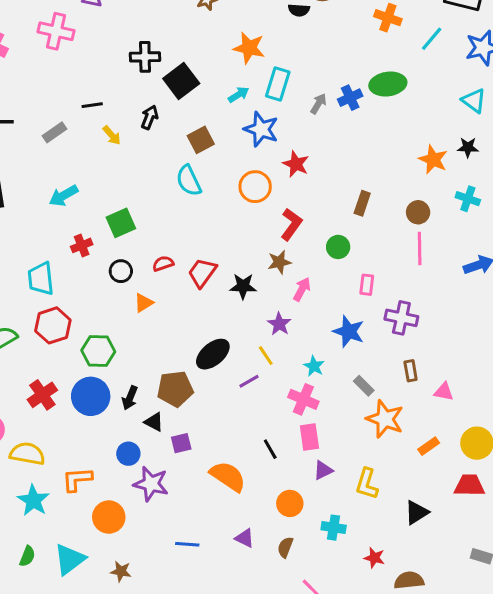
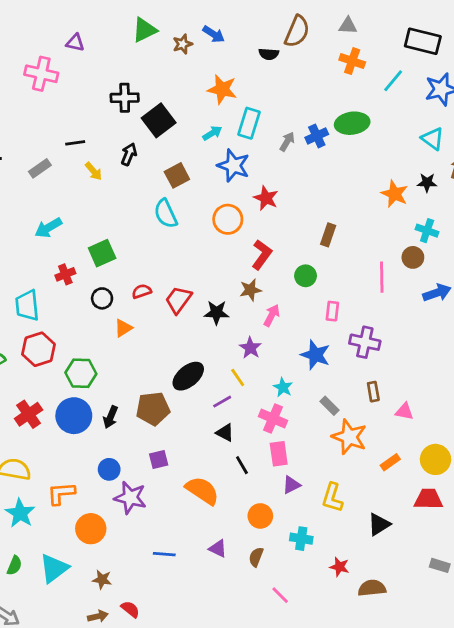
brown circle: (418, 212) -> (413, 257), moved
black triangle: (154, 422) -> (225, 433), moved

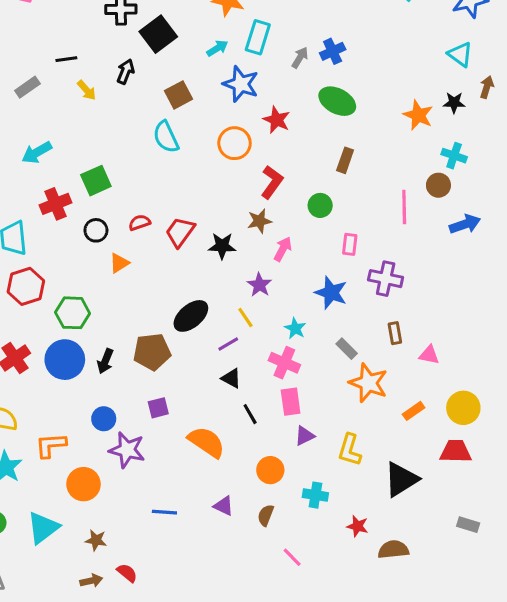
green ellipse: (352, 123) -> (337, 101), moved, turned 36
red cross: (65, 274) -> (55, 204), size x1.4
black triangle: (379, 524) -> (401, 479), size x1.4

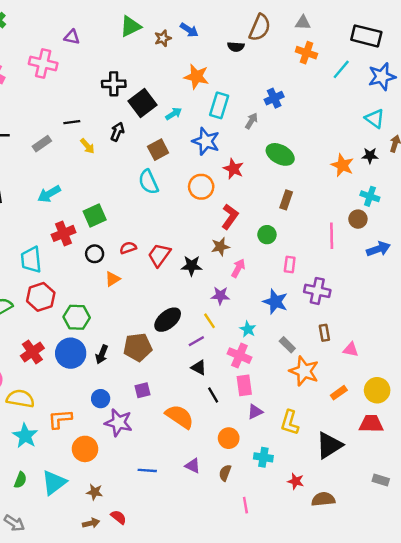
cyan arrow: (217, 48) -> (174, 114), moved
blue cross: (333, 51) -> (274, 98), moved
purple star: (259, 285) -> (220, 296), turned -30
pink line: (292, 557) -> (245, 505), turned 35

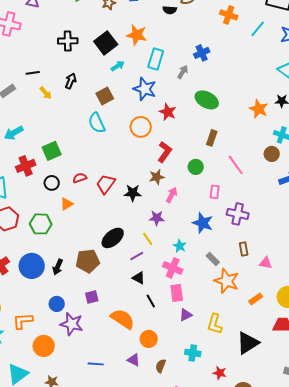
black square: (142, 103) -> (106, 43), moved
pink line: (332, 236) -> (236, 165), moved, turned -35
green hexagon: (77, 317) -> (41, 224), moved
orange circle: (229, 438) -> (149, 339), moved

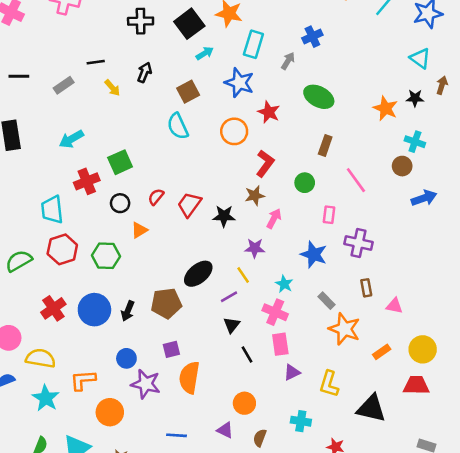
red semicircle: (80, 178) -> (156, 197), turned -32
black triangle: (139, 278) -> (232, 325), turned 40
orange semicircle: (123, 319) -> (189, 378), moved, turned -115
black triangle: (248, 343) -> (371, 408), turned 45

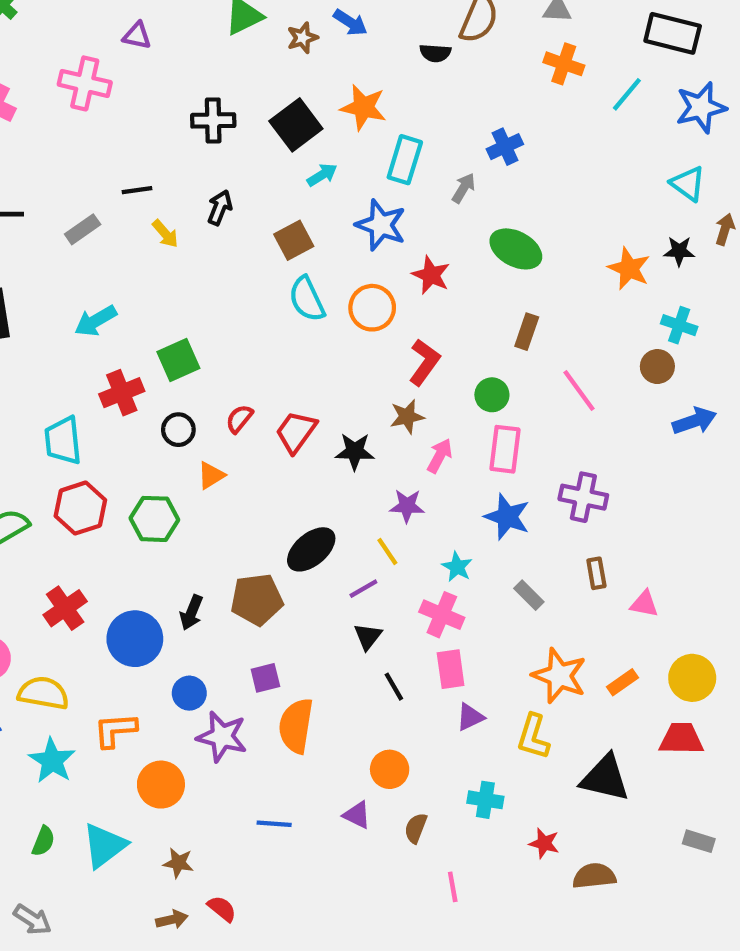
cyan semicircle: (178, 126) -> (307, 299), moved
pink rectangle: (329, 215) -> (505, 449), moved, size x1.5
blue circle: (94, 310) -> (135, 639), moved
orange star: (344, 329) -> (559, 676), moved

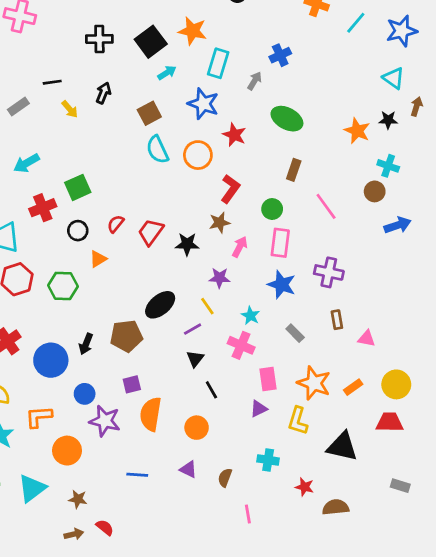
pink rectangle: (451, 669) -> (268, 379), moved
orange circle: (390, 769) -> (197, 428), moved

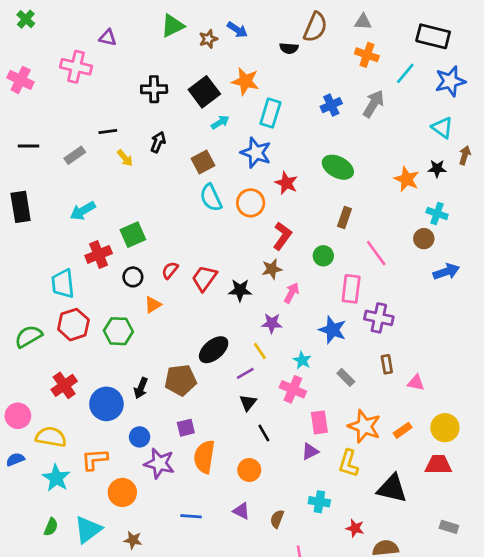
gray arrow: (255, 81) -> (374, 104), moved, size x1.5
pink rectangle: (280, 243) -> (351, 289), moved

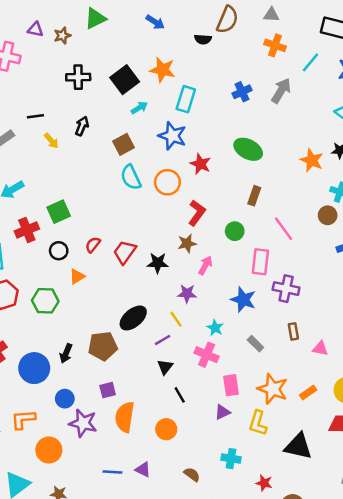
brown star: (208, 39) -> (62, 36), moved
purple triangle: (241, 511) -> (143, 470), moved
brown semicircle: (277, 519) -> (192, 474), turned 105

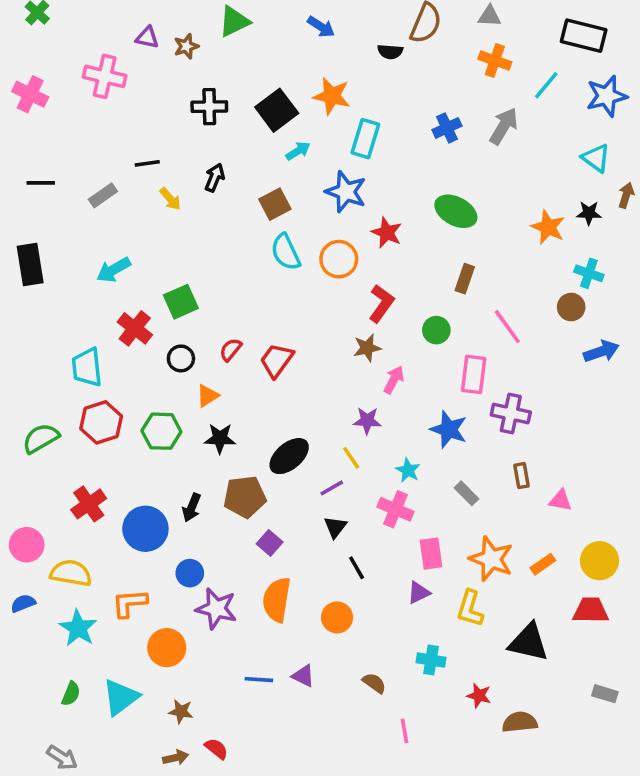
red cross: (27, 230) -> (135, 328), turned -30
black star: (158, 263) -> (220, 438), moved
purple square: (108, 390) -> (270, 543), moved, turned -35

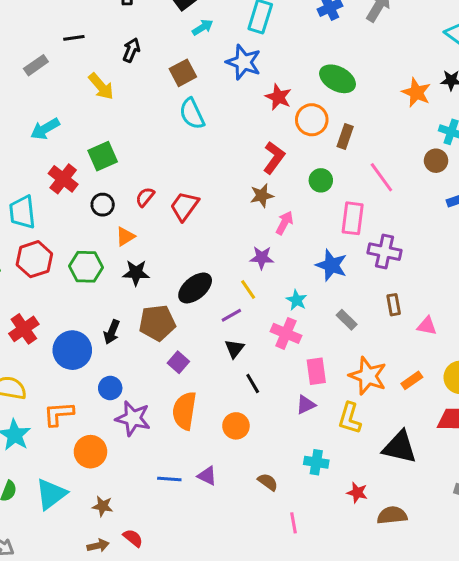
yellow arrow: (170, 199) -> (101, 86), moved, size x1.4
orange circle: (339, 259) -> (312, 120), moved

